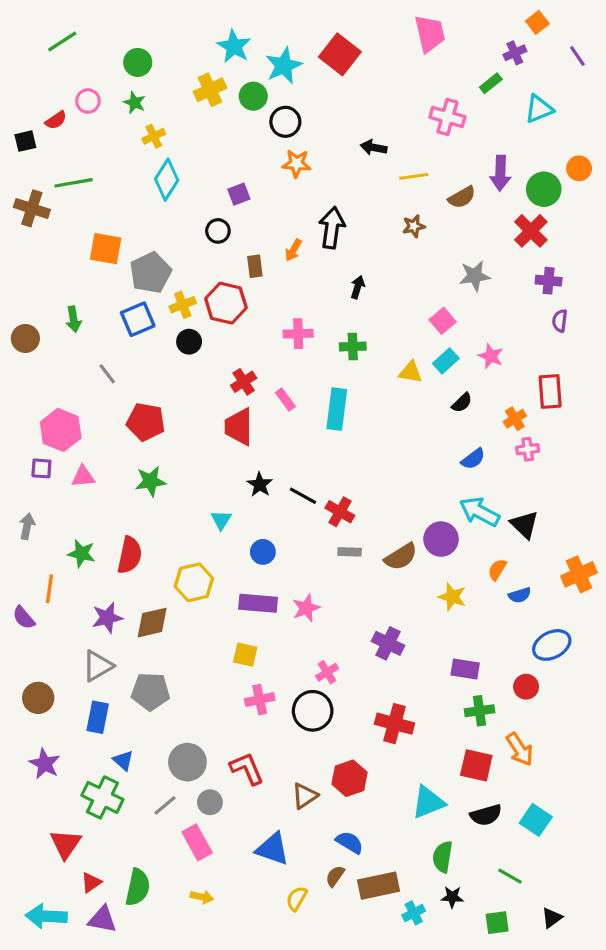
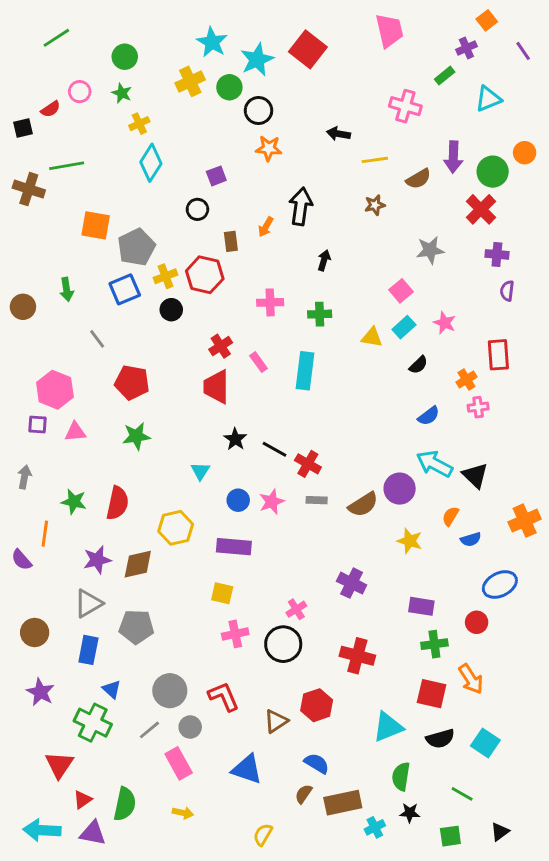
pink star: (306, 608) -> (272, 502), moved
yellow semicircle: (297, 899) -> (263, 835), moved

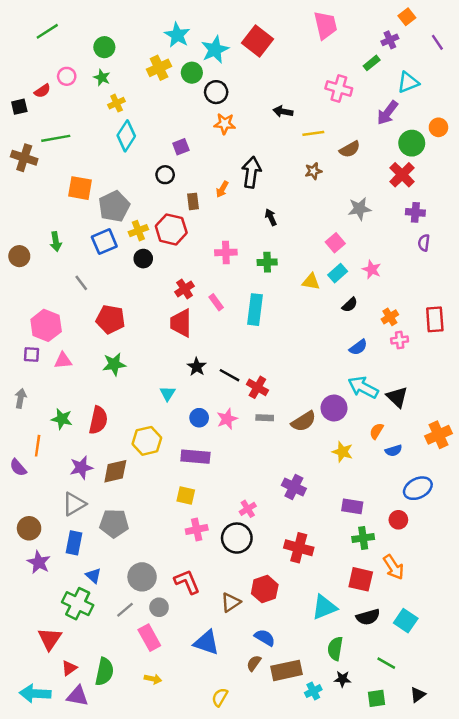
purple arrow: (453, 157) -> (387, 113), moved, turned 35
black arrow: (324, 260) -> (271, 217), turned -42
red rectangle: (498, 355) -> (435, 319), moved
purple star: (40, 692) -> (39, 562), moved

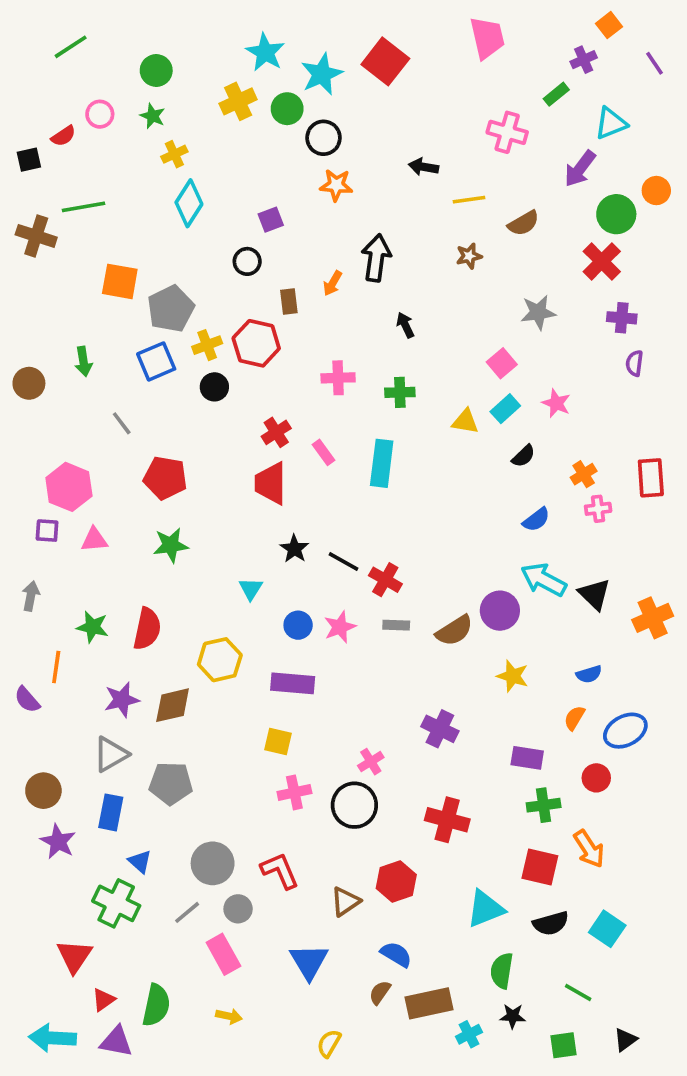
orange semicircle: (377, 431) -> (574, 718), moved
orange cross: (438, 435) -> (653, 618), moved
blue triangle: (206, 642) -> (309, 962), turned 40

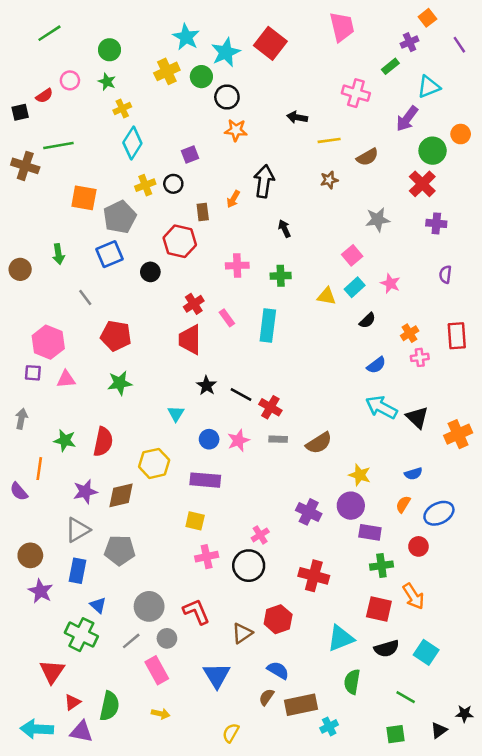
yellow cross: (207, 345) -> (145, 185), moved
purple semicircle: (634, 363) -> (445, 274), moved
purple circle: (500, 611) -> (351, 506), moved
black star: (513, 1016) -> (464, 714), moved

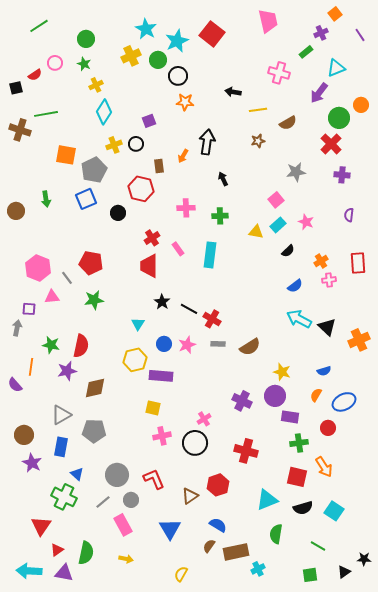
gray line: (85, 297) -> (67, 278), moved
purple square: (33, 373) -> (29, 309), moved
yellow hexagon: (154, 463) -> (135, 360), moved
purple star: (85, 492) -> (67, 371), moved

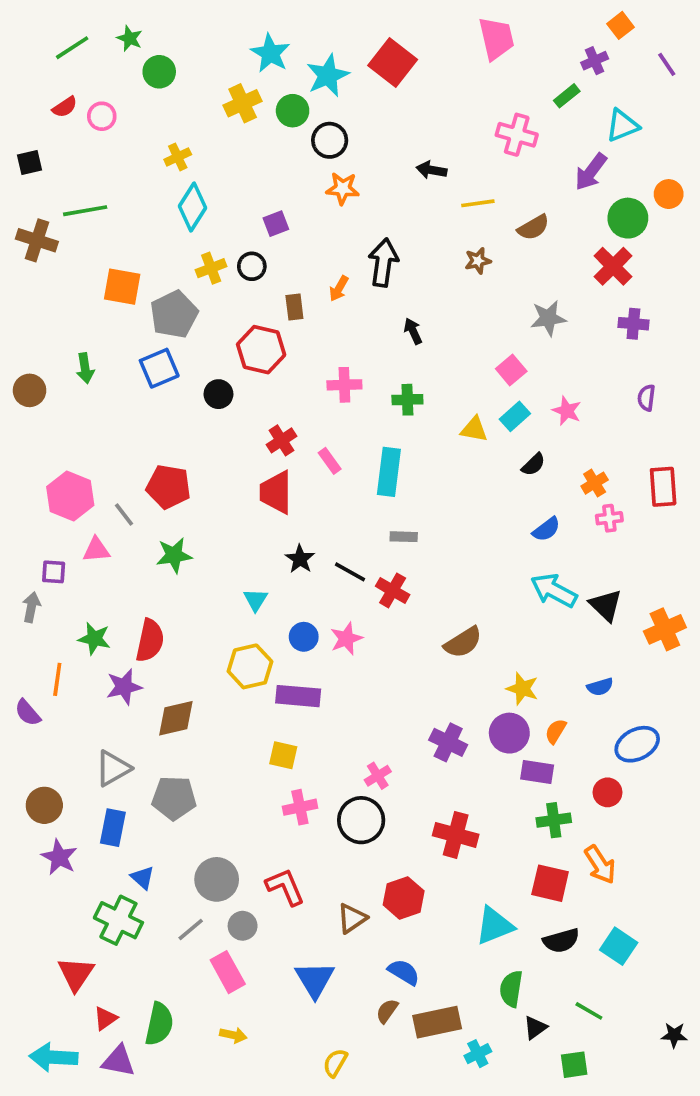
green star: (84, 64) -> (130, 38), moved
red semicircle: (35, 75) -> (65, 107), moved
gray rectangle: (218, 344) -> (404, 537), moved
orange semicircle: (316, 395) -> (556, 731), moved
black triangle: (344, 572) -> (535, 1028), moved

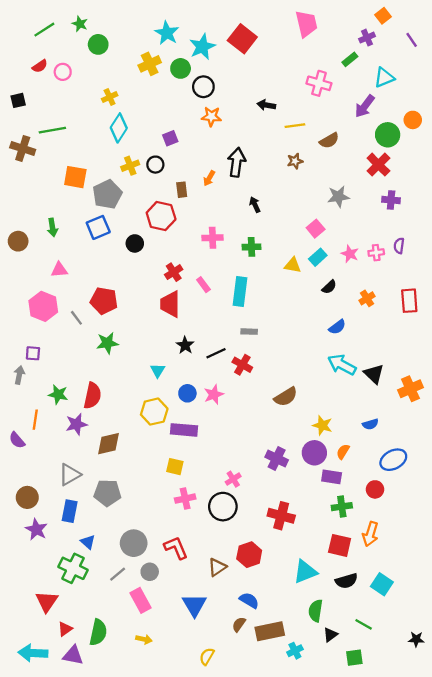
pink cross: (609, 518) -> (376, 253), moved
pink triangle: (96, 550) -> (59, 270), moved
black line: (350, 572) -> (216, 353), turned -54
orange arrow: (600, 865) -> (370, 534), turned 50

